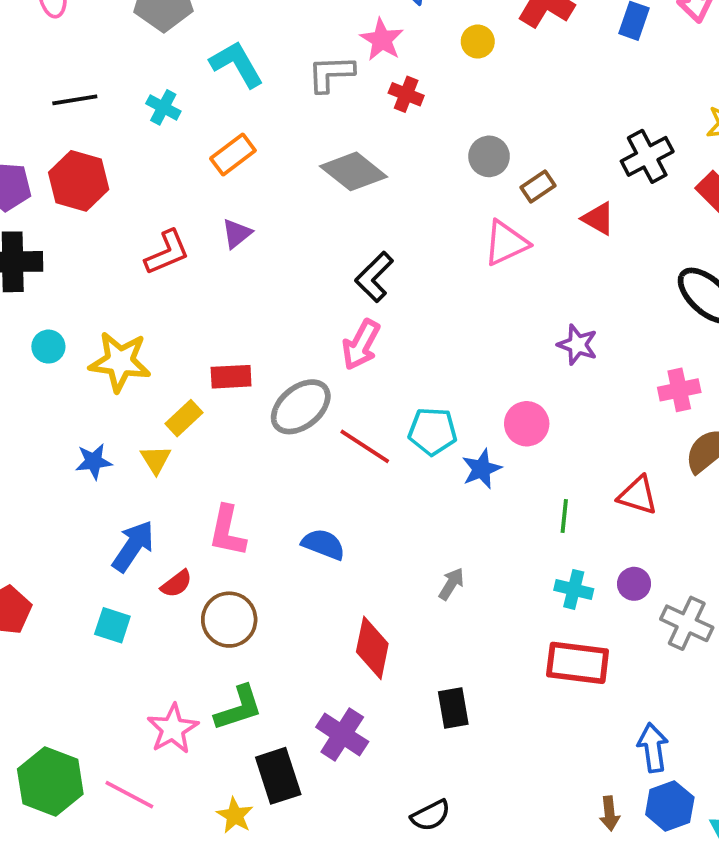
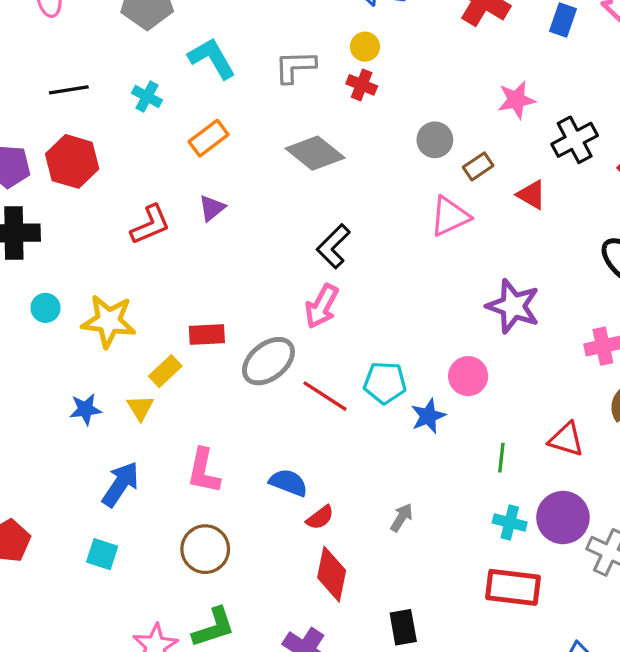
pink star: (382, 40) -> (516, 100), moved, turned 30
yellow circle: (478, 42) -> (365, 47), moved
purple star: (578, 345) -> (513, 306), size x1.5
red semicircle: (176, 584) -> (320, 518), moved
purple circle: (634, 584) -> (563, 518), size x1.8

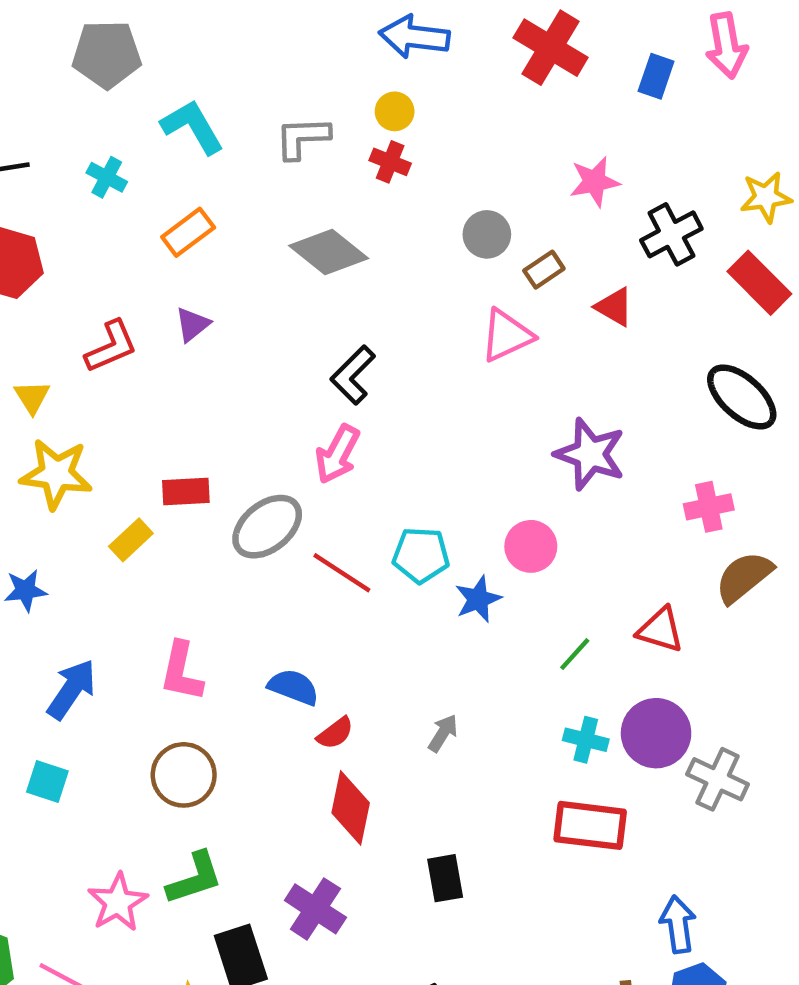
yellow triangle: (140, 408) -> (32, 397), moved
green line: (501, 458) -> (575, 654), turned 36

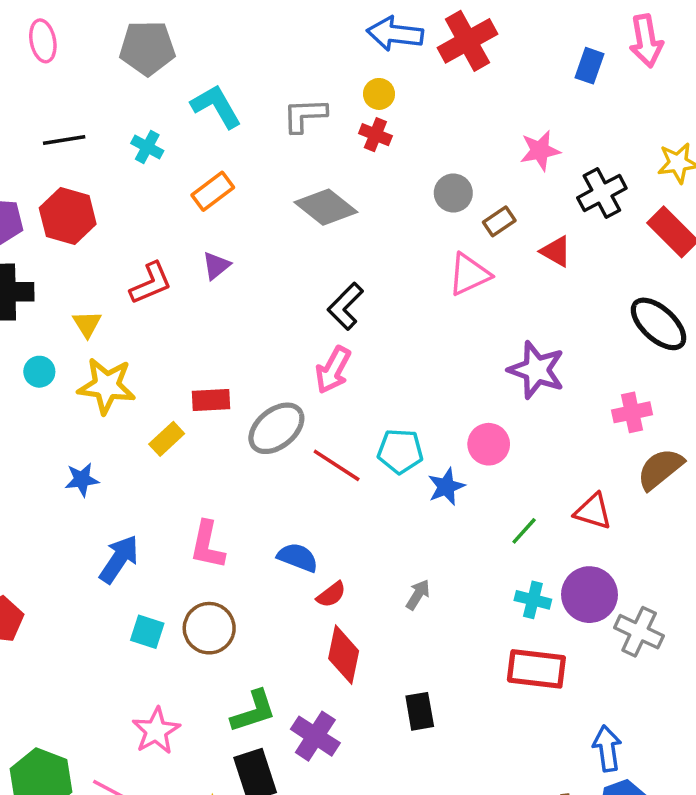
red cross: (551, 48) -> (467, 41), moved, turned 30
cyan square: (47, 781) -> (147, 632), moved
green L-shape: (195, 878) -> (253, 711), moved

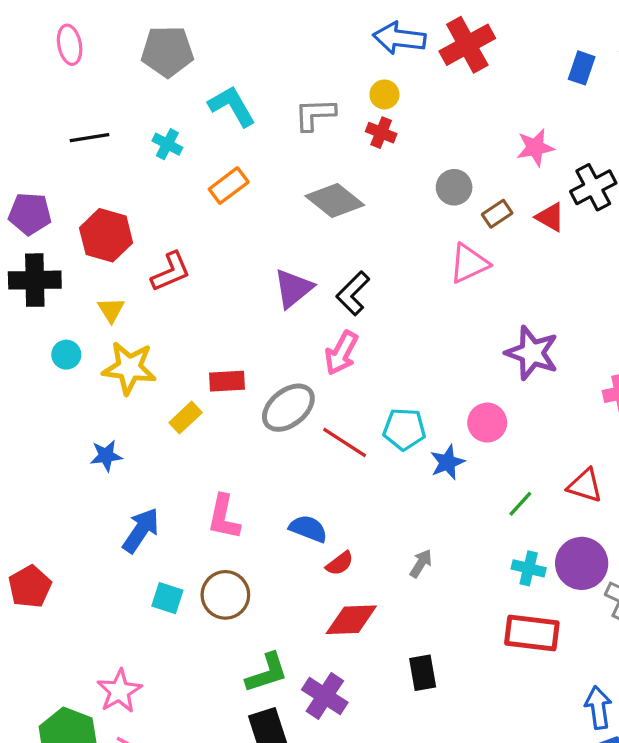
red hexagon: (68, 216) -> (106, 235), moved
red triangle: (556, 251) -> (550, 217), moved
purple triangle: (216, 266) -> (293, 288), moved, size x1.5
red diamond: (344, 655) -> (351, 620), turned 76
pink star: (156, 731) -> (119, 691), moved

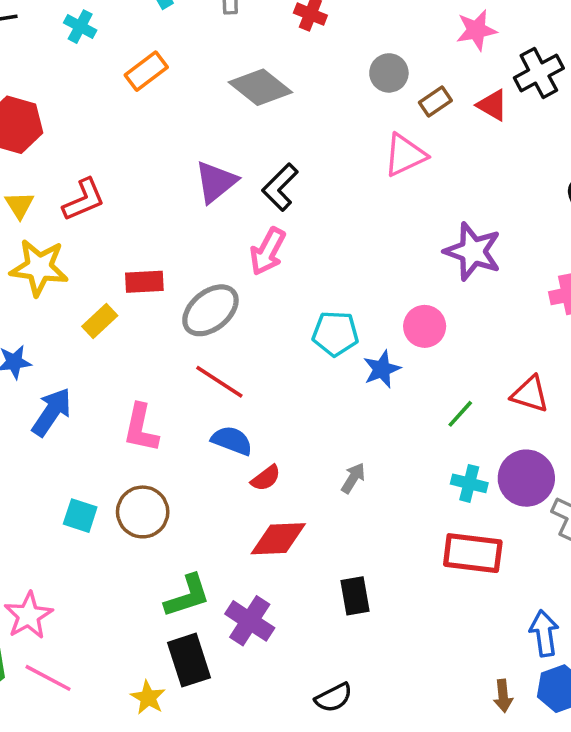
red L-shape: (171, 272) -> (84, 200), moved
red line: (345, 442) -> (219, 382), moved
blue arrow: (141, 530) -> (52, 412), moved

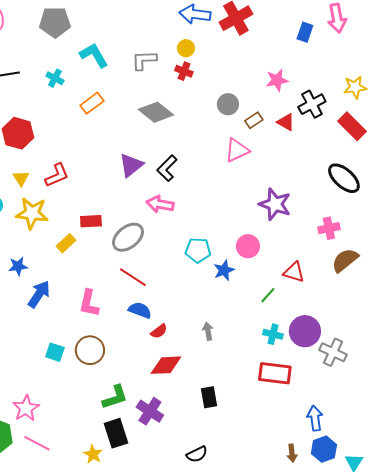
pink arrow: (268, 251) -> (160, 204), turned 72
red triangle: (530, 394) -> (294, 272), moved
gray arrow: (353, 478) -> (208, 331), turned -42

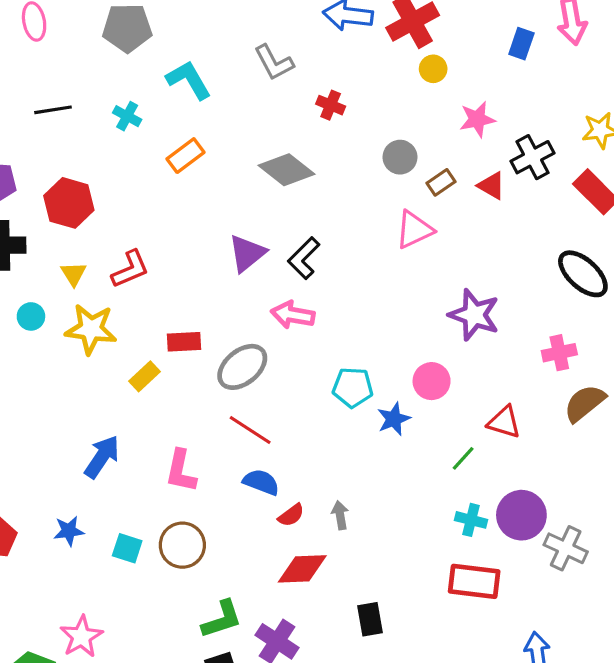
yellow circle: (186, 48) -> (433, 69), moved
gray L-shape: (144, 60) -> (274, 63), moved, turned -116
blue star: (18, 266) -> (69, 531), moved
gray arrow: (208, 331) -> (340, 515), moved

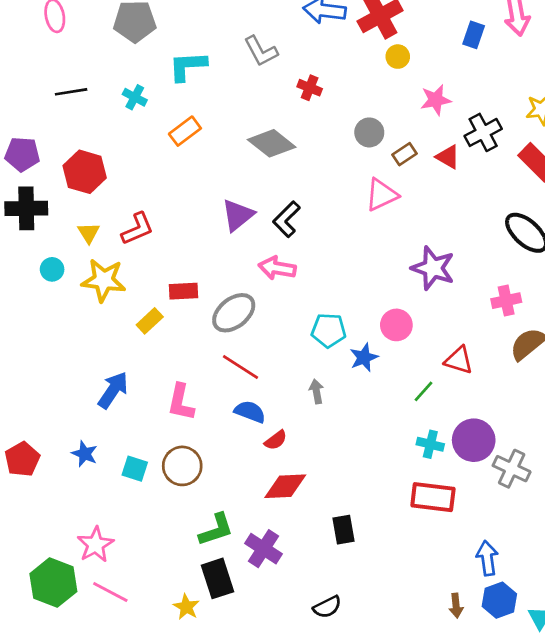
cyan L-shape: (189, 80) -> (188, 66), turned -63
gray arrow: (340, 515) -> (316, 391), moved
blue star: (69, 531) -> (85, 454), turned 30

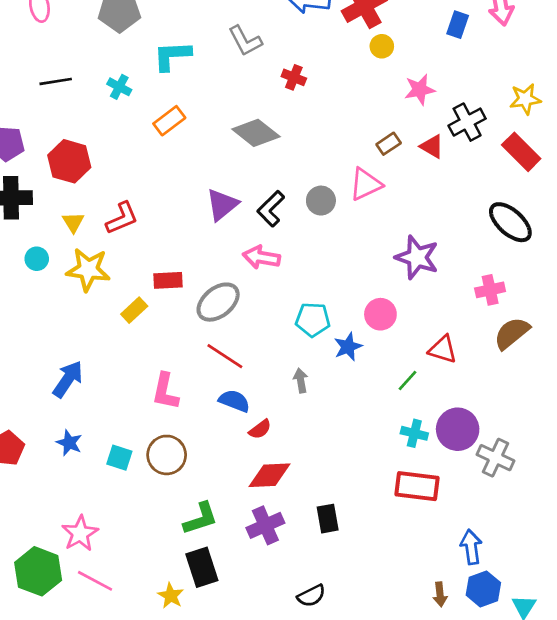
gray circle: (369, 132) -> (321, 201), moved
blue arrow: (113, 390) -> (68, 379), moved
purple cross: (264, 549) -> (265, 525), moved, turned 33

